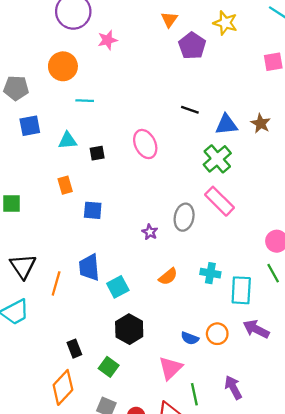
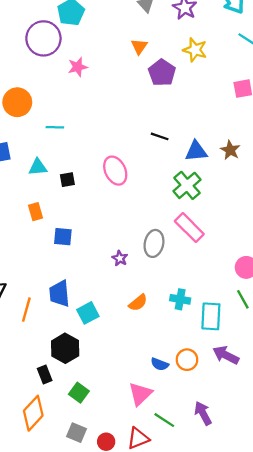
orange circle: (63, 66) -> (17, 102), moved
black hexagon: (129, 329) -> (65, 348), moved
green line: (194, 394) -> (164, 420), turned -45

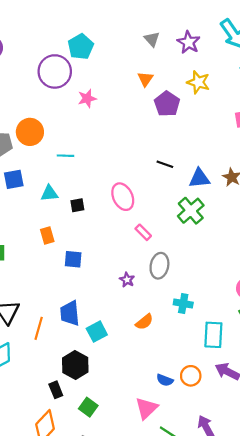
pink rectangle: (189, 228) -> (143, 232), moved, size x0.6
cyan cross: (180, 299) -> (183, 303), moved

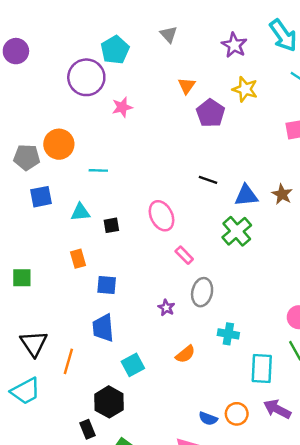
gray triangle: (152, 39) -> (169, 34), moved
blue trapezoid: (70, 313) -> (103, 328), moved

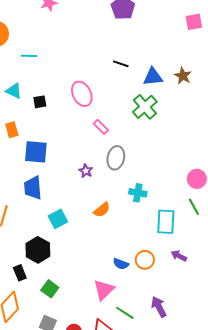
cyan triangle: (80, 212) -> (14, 91), turned 30
blue square: (107, 285) -> (36, 152), size x1.4
purple arrow: (277, 409) -> (179, 256), size x0.7

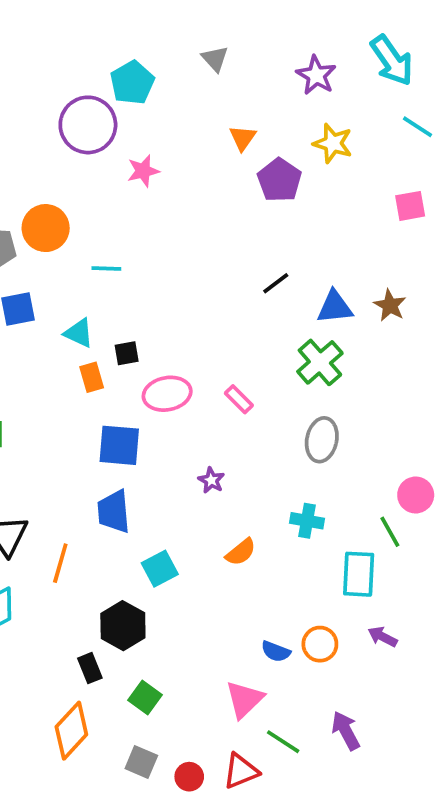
black line: (121, 64) -> (276, 283), turned -56
pink ellipse: (82, 94) -> (167, 394), moved, turned -75
orange rectangle: (12, 130) -> (92, 377), moved
gray ellipse: (116, 158) -> (322, 440), moved
green line: (194, 207) -> (390, 532), moved

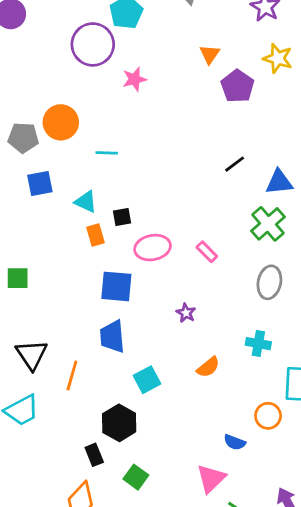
orange circle: (320, 644) -> (268, 416), moved

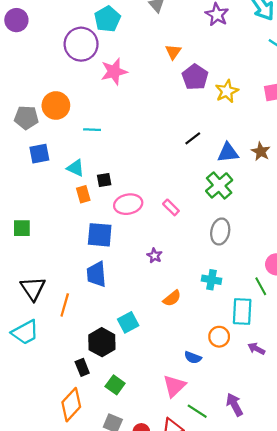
yellow star: (278, 58) -> (227, 91), moved, turned 30
pink star: (134, 79) -> (114, 72), size x1.4
cyan square: (147, 380) -> (128, 322), moved

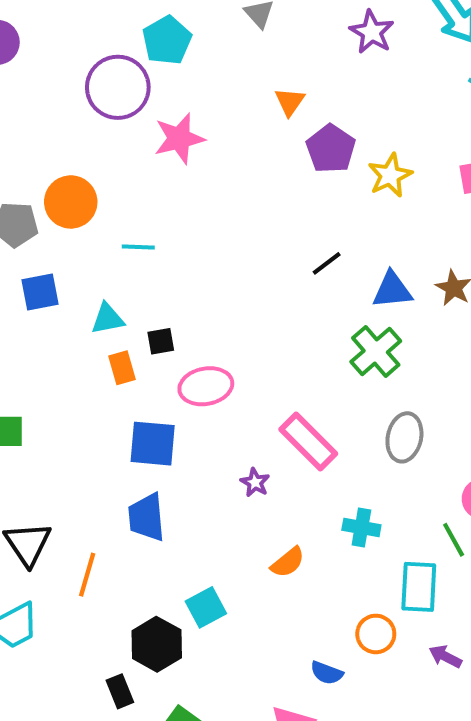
cyan triangle: (76, 168) -> (108, 319), turned -36
pink rectangle: (171, 207) -> (308, 442), moved, size x1.8
gray ellipse: (220, 231) -> (404, 437), moved

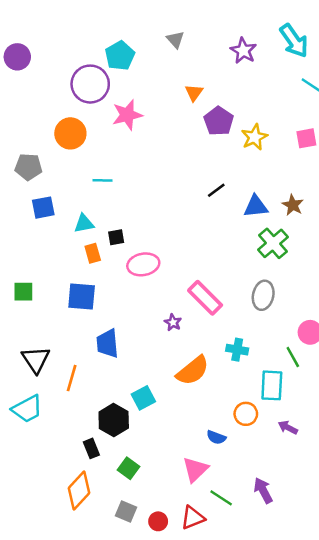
orange circle: (71, 202) -> (70, 133), moved
green cross: (376, 351) -> (273, 243), moved
blue square: (153, 444) -> (82, 296), moved
orange semicircle: (288, 562) -> (193, 371), size x1.6

